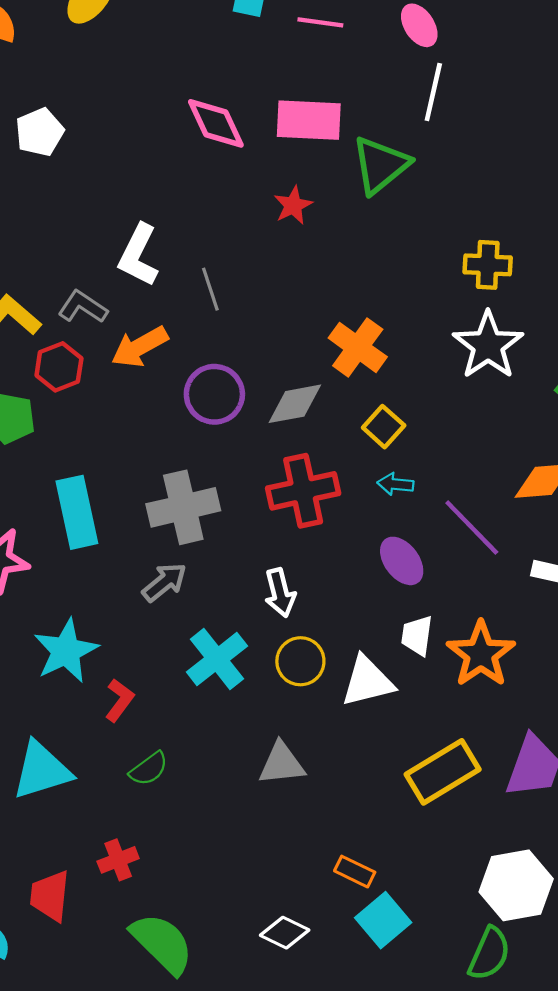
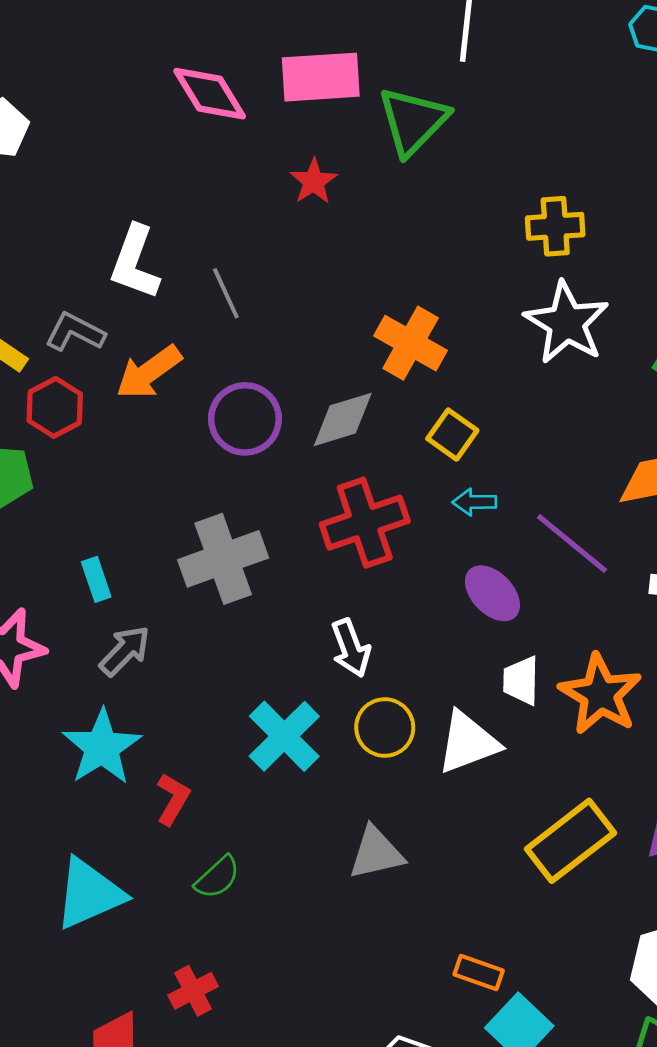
cyan rectangle: (77, 512) -> (96, 579), size x0.5
gray arrow: (164, 582) -> (125, 651), moved

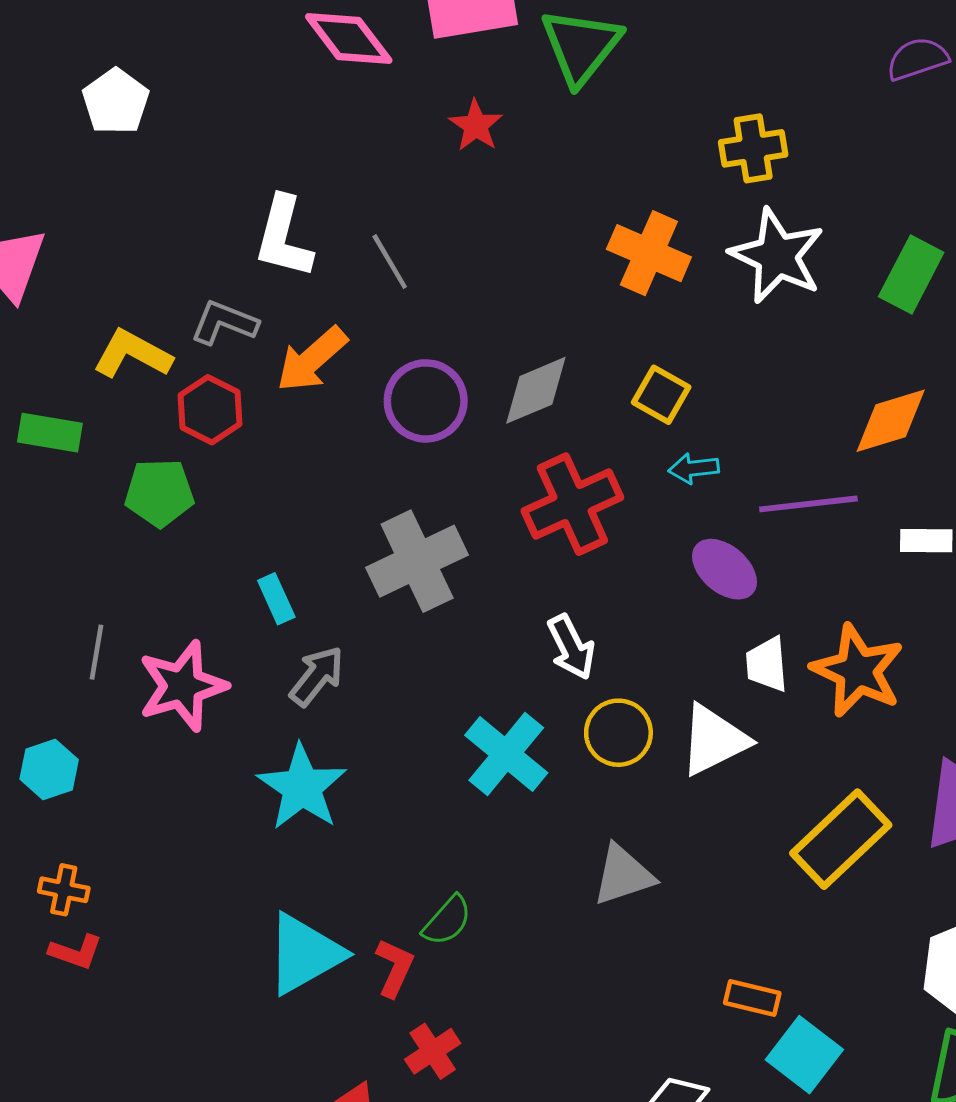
orange cross: (411, 343) -> (649, 253), moved
purple line: (572, 543) -> (808, 504), turned -40
red L-shape: (173, 799) -> (395, 968), moved

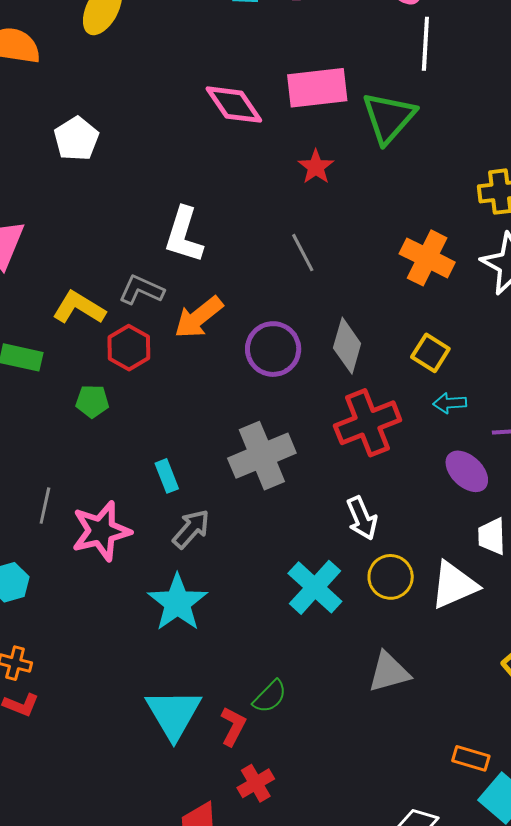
gray line: (390, 262) -> (303, 253), moved
gray diamond: (536, 390) -> (347, 346), turned -54
green pentagon: (159, 493) -> (92, 401), size x0.7
cyan triangle: (304, 954) -> (174, 714), turned -34

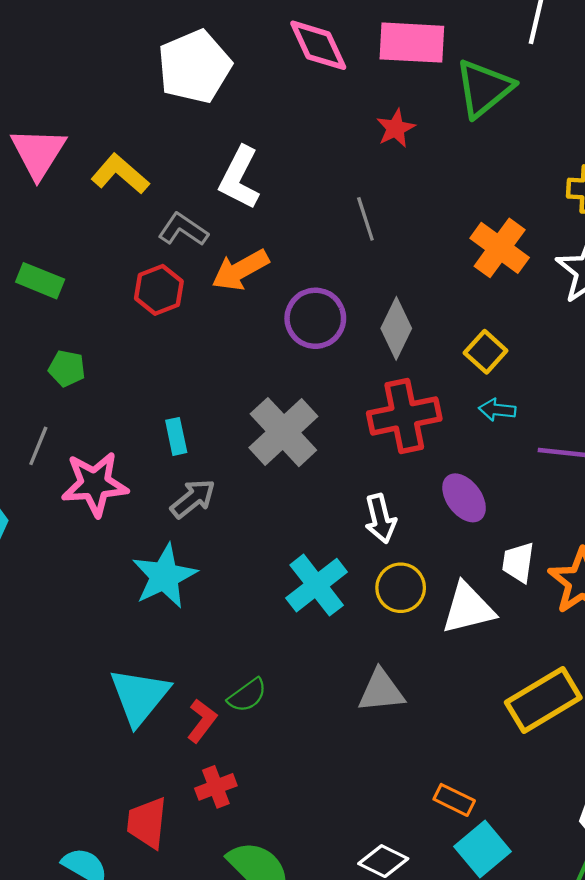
white pentagon: (76, 139) -> (194, 67), moved, size x1.5
yellow L-shape: (79, 308) -> (120, 174), moved
green pentagon: (92, 401) -> (67, 368), moved
gray cross: (262, 456) -> (283, 432), turned -30
purple ellipse: (467, 471) -> (464, 498), moved

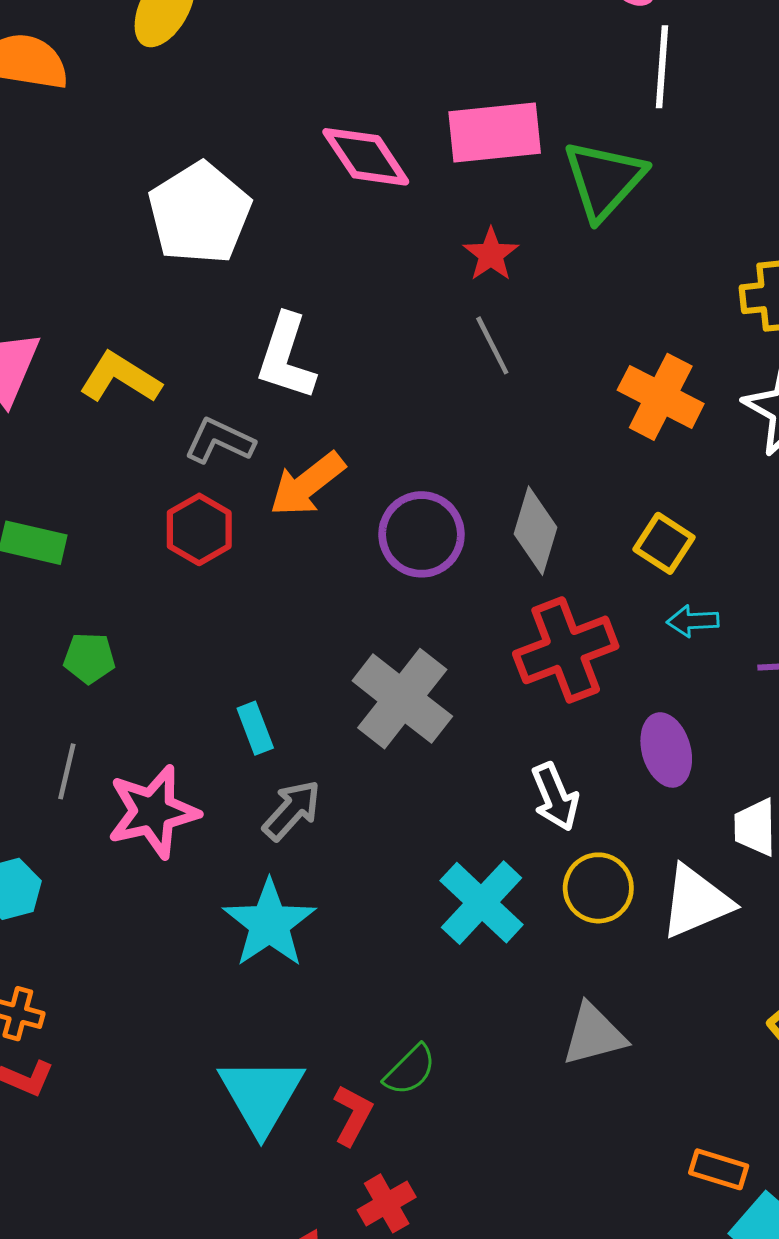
gray line: (365, 219) -> (492, 345), moved
purple ellipse: (464, 498) -> (666, 750), turned 30

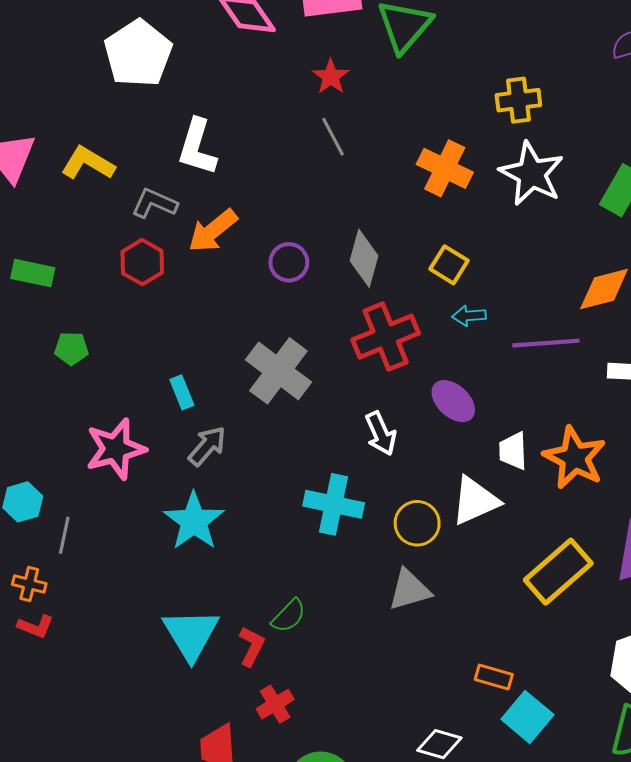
purple circle: (421, 534) -> (289, 262), size x0.7
purple ellipse: (666, 750) -> (453, 401), turned -30
gray line: (67, 771) -> (64, 535), moved
yellow circle: (598, 888) -> (417, 523), moved
cyan cross: (482, 903) -> (334, 504), turned -30

